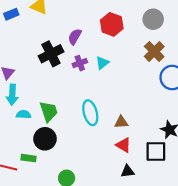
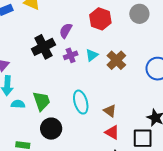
brown cross: (154, 52) -> (116, 60), moved
brown triangle: (121, 122) -> (110, 111), turned 40
black circle: (45, 139) -> (51, 129), moved

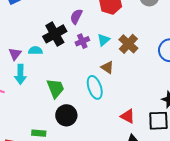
cyan semicircle: (18, 104) -> (35, 50), moved
brown triangle: (110, 111) -> (107, 67), moved

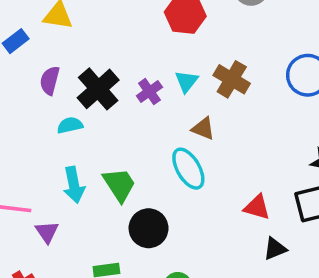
purple semicircle: (76, 17) -> (50, 80), moved
purple triangle: (15, 54) -> (47, 232), moved
cyan arrow: (20, 74) -> (74, 185), moved

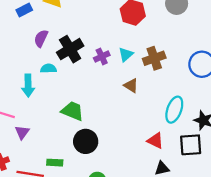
brown cross: (232, 79) -> (154, 58), turned 30
cyan ellipse: (188, 169) -> (174, 110), moved, turned 40
cyan arrow: (74, 185) -> (28, 86), moved
green trapezoid: (119, 185) -> (72, 111), turned -45

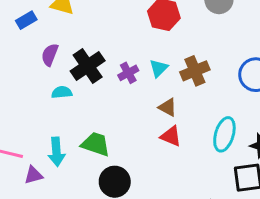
cyan arrow: (28, 86) -> (56, 152), moved
purple triangle: (22, 132) -> (33, 175), turned 42
red triangle: (155, 141) -> (171, 136), moved

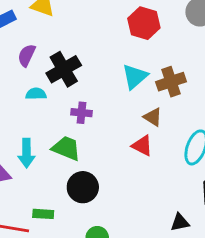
cyan triangle: (159, 68) -> (135, 77), size x1.4
purple cross: (128, 73) -> (82, 113), moved, turned 30
brown triangle: (168, 107) -> (153, 117), moved

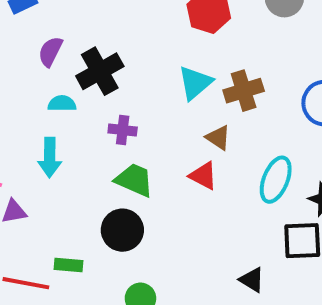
green trapezoid: (66, 148) -> (134, 180), moved
cyan arrow: (26, 153) -> (50, 157), moved
black triangle: (180, 222) -> (252, 280), turned 42

